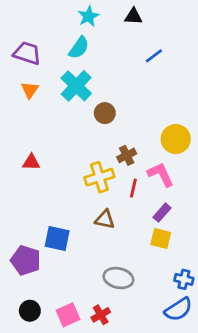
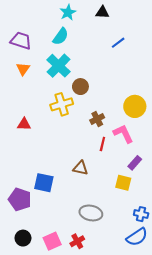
yellow cross: (99, 177) -> (62, 104), moved
purple rectangle: (162, 213) -> (135, 163), moved

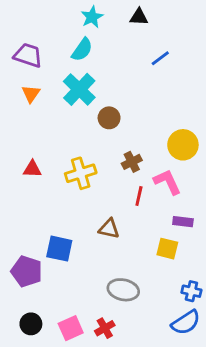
yellow cross: (62, 104) -> (81, 173), moved
purple rectangle: (135, 163) -> (183, 222), turned 56

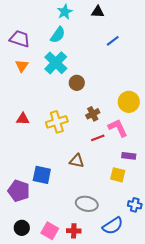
red line: (139, 196) -> (98, 138), turned 56
blue semicircle: (186, 322) -> (113, 226), moved
pink square: (71, 328) -> (50, 231), turned -36
red cross: (105, 328) -> (74, 231), turned 32

